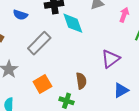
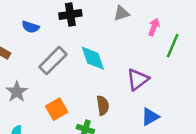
cyan diamond: (73, 23) -> (93, 58), moved

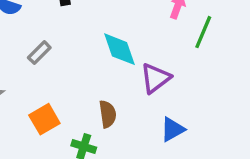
cyan diamond: (93, 58) -> (120, 49), moved
gray rectangle: (53, 61) -> (39, 53), size x0.6

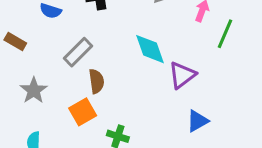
gray rectangle: (39, 53) -> (78, 52), size x1.4
brown semicircle: (108, 114) -> (96, 81), moved

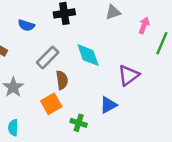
cyan diamond: (150, 49) -> (88, 55), moved
blue triangle: (197, 121) -> (108, 105), moved

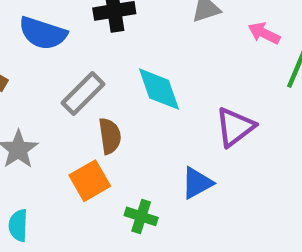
blue semicircle: (26, 25) -> (43, 33), size x1.5
pink arrow: (144, 25) -> (264, 33), turned -84

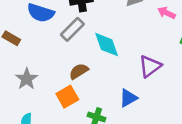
gray rectangle: (83, 94) -> (72, 29), moved
brown semicircle: (110, 136) -> (79, 71), turned -114

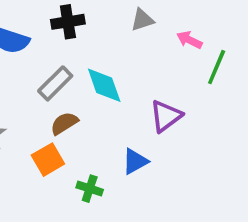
gray rectangle: (72, 29) -> (55, 83), moved

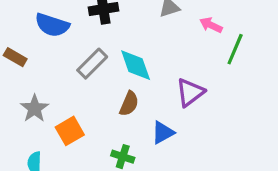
brown semicircle: (64, 123) -> (129, 104), moved, turned 145
orange square: (48, 160) -> (70, 131), moved

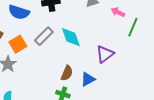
brown semicircle: (129, 104) -> (67, 73), moved
orange square: (70, 131) -> (18, 44), moved

